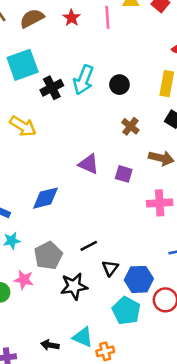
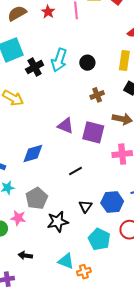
brown cross: (130, 126) -> (97, 95), turned 32
purple square: (124, 174) -> (93, 132), size x1.6
black line: (89, 246) -> (75, 171), moved
blue hexagon: (139, 279) -> (112, 202), moved
black arrow: (50, 345) -> (25, 255), moved

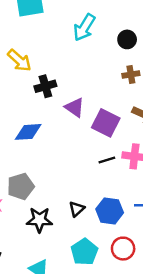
black circle: (87, 63) -> (127, 39), moved
black cross: (35, 67) -> (45, 86), moved
brown cross: (97, 95) -> (131, 75), moved
black line: (75, 171) -> (107, 160), moved

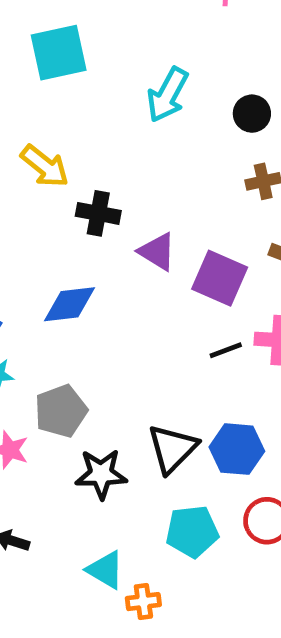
black cross: (45, 86) -> (98, 213), turned 30
black triangle: (77, 209) -> (172, 449), size x1.6
cyan pentagon: (84, 252) -> (192, 531), turned 30

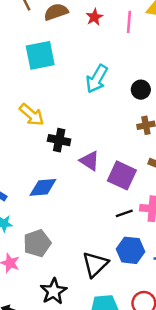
blue hexagon: (237, 449) -> (130, 250), moved
black star: (101, 474) -> (53, 291), moved, turned -30

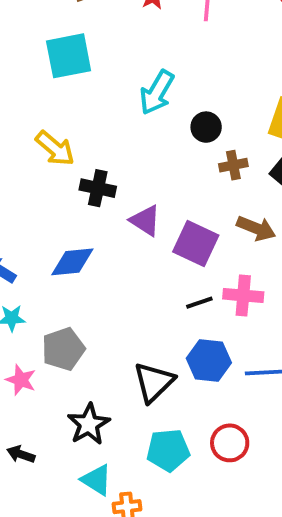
black circle: (141, 90) -> (206, 127), moved

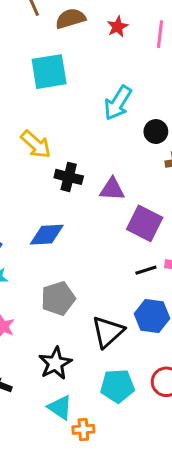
purple triangle: (145, 221) -> (112, 189), moved, turned -32
gray pentagon: (63, 349) -> (58, 298), moved

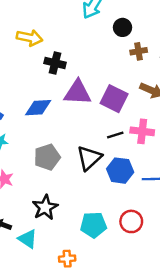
yellow arrow: (36, 144) -> (30, 38), turned -30
purple triangle: (112, 189) -> (78, 92), moved, size x1.4
black triangle: (108, 332) -> (89, 158), moved
cyan triangle: (60, 408) -> (28, 239), moved

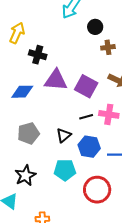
yellow arrow: (30, 38) -> (17, 33), turned -80
black triangle: (89, 158) -> (64, 135), size x0.7
red circle: (131, 221) -> (97, 190), size x1.4
cyan pentagon: (93, 225) -> (65, 170), moved

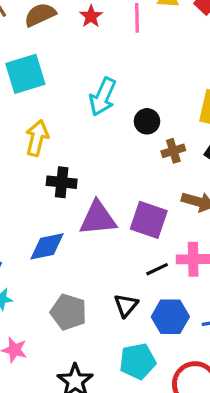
yellow arrow: (17, 33) -> (37, 138), moved
gray pentagon: (28, 133) -> (68, 312), turned -30

